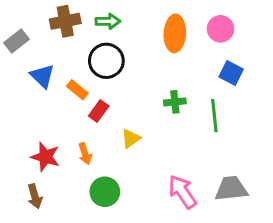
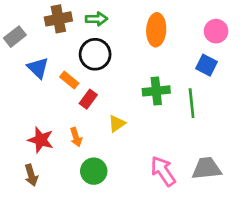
pink circle: (221, 29) -> (216, 31), moved
green cross: (175, 102) -> (156, 91), size x1.4

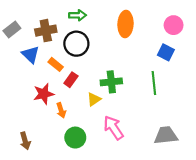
brown cross: (58, 19) -> (46, 31), moved
green cross: (156, 91) -> (111, 82), moved
red star: (41, 140) -> (44, 94), moved, turned -30
pink arrow: (163, 171) -> (113, 128), moved

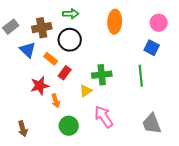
gray trapezoid: (166, 135) -> (152, 124), turned -105

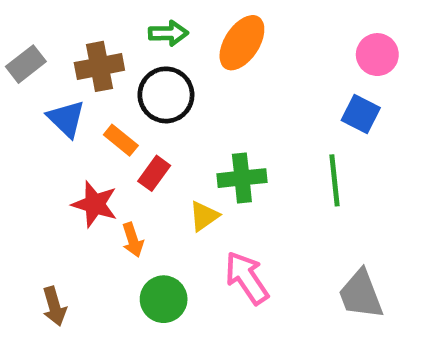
orange ellipse: (115, 22) -> (242, 43), moved, turned 30
red star: (40, 86) -> (95, 204), turned 30

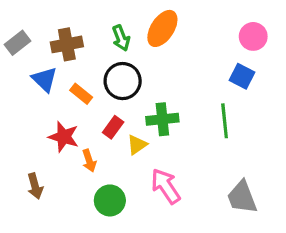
green arrow: (168, 33) -> (121, 38), moved, turned 70
black circle: (166, 95) -> (123, 81), moved
red rectangle: (154, 173) -> (113, 127), moved
brown arrow: (54, 306) -> (35, 186), moved

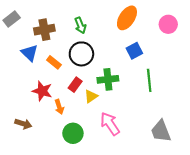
orange ellipse: (162, 28) -> (127, 18), moved
gray rectangle: (18, 43) -> (12, 19), moved
blue square: (242, 76) -> (134, 51), moved, turned 35
brown arrow: (35, 186) -> (23, 124), turned -56

